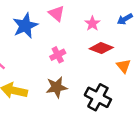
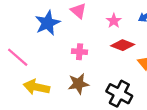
pink cross: (58, 55) -> (80, 52), turned 32

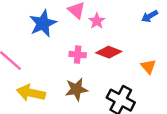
pink star: (114, 21) -> (97, 21), moved
red diamond: (123, 45) -> (109, 52), moved

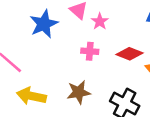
red diamond: (109, 52) -> (130, 54), moved
pink cross: (78, 55) -> (90, 51), moved

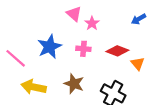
blue star: (44, 24) -> (50, 47), moved
brown star: (79, 92) -> (74, 84), turned 30

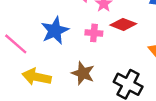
red diamond: (117, 51) -> (123, 24), moved

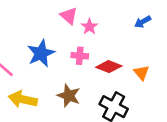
red diamond: (123, 24) -> (109, 67), moved

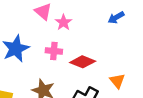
orange triangle: (141, 73) -> (117, 81), moved

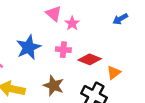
orange triangle: (117, 81) -> (114, 72), moved, turned 32

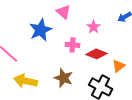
pink star: (72, 23) -> (94, 27), moved
blue star: (28, 47) -> (41, 30), moved

